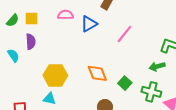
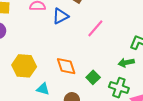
cyan triangle: (50, 99) -> (43, 89), moved

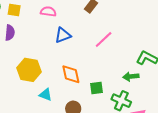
blue triangle: (60, 16) -> (63, 35), moved
green square: (93, 77) -> (96, 88), turned 32

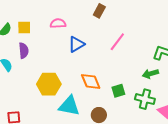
cyan triangle: (46, 95) -> (69, 106), size x1.6

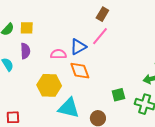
pink semicircle: (58, 23) -> (58, 54), moved
pink line: (117, 42) -> (100, 36), moved
orange diamond: (91, 81) -> (80, 71), moved

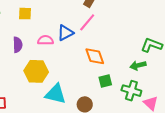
yellow square: (27, 28) -> (25, 14), moved
purple semicircle: (25, 51) -> (18, 45), moved
orange diamond: (80, 71) -> (95, 56), moved

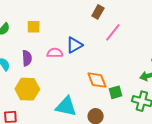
pink line: (87, 22) -> (113, 32), moved
orange diamond: (95, 56) -> (97, 80), moved
yellow hexagon: (36, 71) -> (27, 89), moved

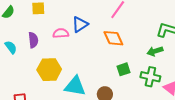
orange diamond: (97, 80) -> (113, 38), moved
yellow hexagon: (27, 89) -> (49, 70), moved

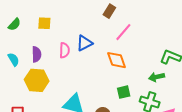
pink semicircle: (61, 33) -> (64, 50), turned 91
yellow hexagon: (49, 70) -> (37, 80), moved

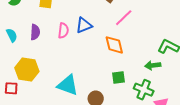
yellow hexagon: (37, 80) -> (27, 70), moved

